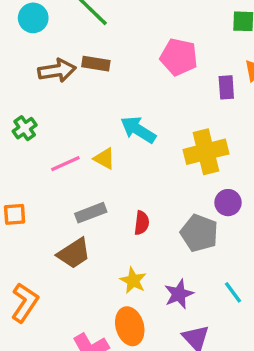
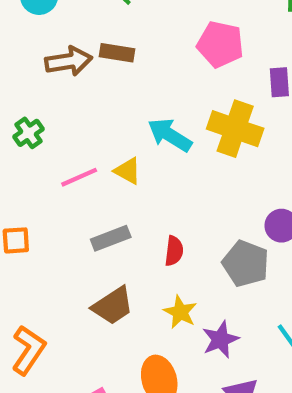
yellow cross: (206, 152) -> (235, 129), moved, turned 33
brown trapezoid: (74, 253) -> (113, 306), moved
yellow star: (133, 281) -> (180, 312), moved

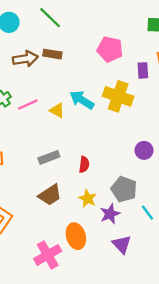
yellow triangle: (128, 171) -> (57, 110), moved
pink line: (79, 177) -> (28, 105), moved
gray pentagon: (246, 264) -> (124, 189), moved

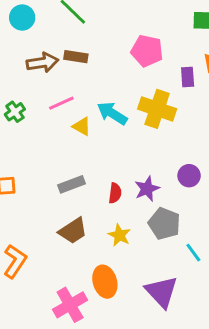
pink line: (28, 105) -> (61, 103), moved
purple star: (110, 214) -> (147, 189), moved
purple triangle: (122, 244) -> (161, 292), size x1.4

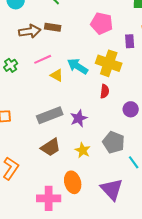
gray rectangle: (72, 184) -> (50, 115), size x1.4
purple star: (147, 189) -> (79, 118), moved
red semicircle: (115, 193) -> (105, 91), moved
pink cross: (70, 305) -> (49, 198), turned 30

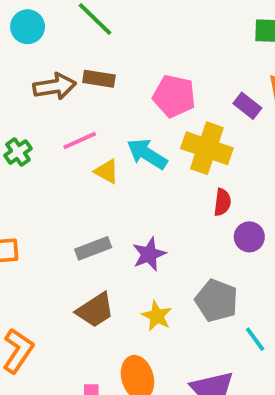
pink pentagon: (102, 23) -> (174, 96), moved
purple rectangle: (130, 41) -> (247, 106), turned -48
red semicircle: (105, 91) -> (222, 202), moved
gray rectangle: (50, 115) -> (93, 248), size x0.7

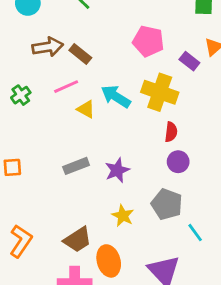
brown rectangle: (99, 79) -> (80, 54), moved, turned 30
pink pentagon: (174, 96) -> (148, 41), moved
purple circle: (249, 237) -> (178, 162), moved
brown trapezoid: (95, 310) -> (77, 240), moved

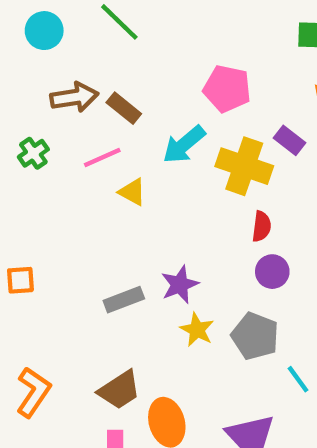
purple rectangle: (189, 61) -> (289, 140), moved
green cross: (21, 95) -> (33, 153), moved
cyan arrow: (116, 97) -> (184, 145), moved, turned -72
gray rectangle: (76, 166) -> (124, 300), moved
yellow star: (123, 216) -> (197, 330), moved

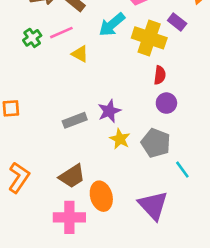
green cross: (33, 153) -> (32, 38), moved

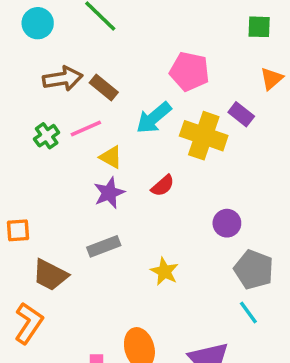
red semicircle: (160, 75) -> (163, 186), moved, turned 42
purple star: (109, 111) -> (109, 193), moved
gray pentagon: (156, 143) -> (254, 270), moved
brown trapezoid: (72, 176) -> (50, 275), moved, turned 60

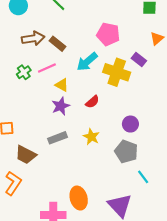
gray pentagon: (254, 270) -> (126, 152), moved
yellow star: (164, 271) -> (91, 137), moved

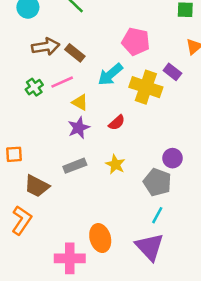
purple circle: (130, 124) -> (172, 158), moved
cyan line: (143, 177) -> (157, 215), moved, turned 64

